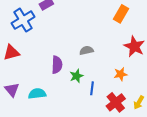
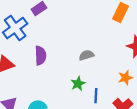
purple semicircle: (57, 65) -> (40, 55), moved

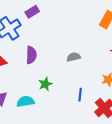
green star: (78, 84) -> (45, 84), moved

